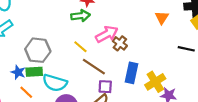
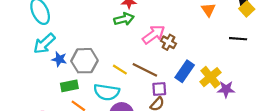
yellow line: (80, 47) -> (120, 70), moved
blue star: (18, 72) -> (59, 59), moved
green rectangle: (34, 72) -> (69, 86), moved
blue rectangle: (131, 73) -> (185, 71), turned 30

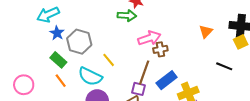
brown cross: (168, 42) -> (160, 49), turned 32
brown line: (145, 70) -> (144, 73), moved, turned 65
green rectangle: (69, 86) -> (58, 60), turned 35

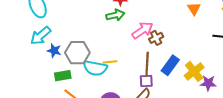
green rectangle: (58, 60) -> (63, 76), turned -35
yellow line: (109, 60) -> (110, 62), turned -40
cyan semicircle: (90, 76) -> (95, 68), moved

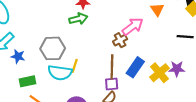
pink arrow: (142, 30) -> (133, 26), moved
gray hexagon: (77, 53) -> (53, 48), moved
yellow line: (110, 62) -> (75, 66), turned -64
purple star: (208, 83) -> (177, 69), moved

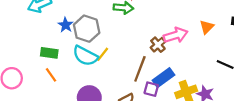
brown cross: (120, 40) -> (158, 45), turned -32
blue star: (18, 56) -> (66, 25), moved
purple square: (112, 84) -> (151, 89), moved

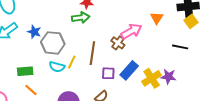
blue star: (66, 25) -> (34, 32), moved
cyan semicircle: (85, 56) -> (57, 67), size x0.7
brown line: (140, 69) -> (92, 53), moved
purple square: (151, 89) -> (108, 73), moved

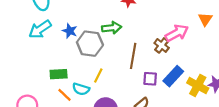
green arrow: (81, 18) -> (112, 28), moved
yellow line: (72, 62) -> (98, 75), moved
cyan semicircle: (57, 67) -> (81, 89), moved
yellow cross: (152, 78) -> (198, 85), turned -30

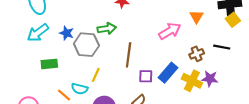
brown cross: (162, 45) -> (197, 54), moved, turned 32
green rectangle: (59, 74) -> (49, 64), moved

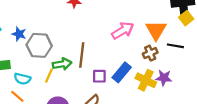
orange triangle: (196, 17) -> (156, 30), moved, size x1.5
green arrow: (107, 29) -> (62, 64), moved
cyan semicircle: (80, 89) -> (22, 79), moved

